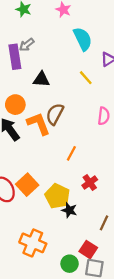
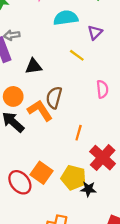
cyan semicircle: (83, 39) -> (66, 18), turned -60
gray arrow: (27, 45) -> (12, 35), turned 42
red cross: (90, 183) -> (103, 158), size x1.6

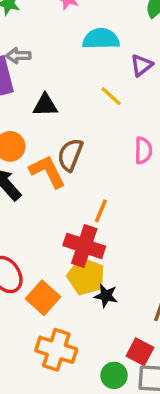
red cross: (103, 158) -> (84, 246), moved, turned -30
orange square: (41, 173) -> (43, 298), moved

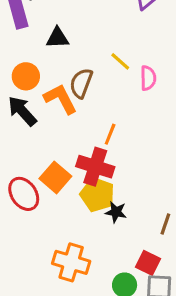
yellow line: (111, 96) -> (120, 61), moved
orange square: (43, 298) -> (55, 177), moved

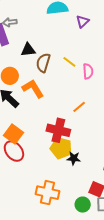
brown semicircle: (81, 83) -> (43, 63), moved
orange line: (110, 134) -> (79, 107), moved, turned 32
orange square: (55, 177) -> (13, 134), moved

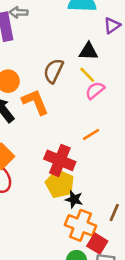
black triangle: (28, 50) -> (89, 51), moved
pink semicircle: (88, 71) -> (95, 90), moved, turned -133
orange cross: (47, 193) -> (80, 225), moved

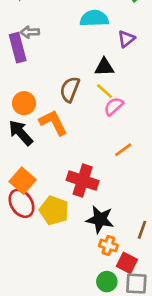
orange line: (91, 135) -> (123, 150), moved
yellow pentagon: (60, 184) -> (54, 210), moved
black star: (74, 199) -> (100, 219), size x1.5
orange cross: (80, 225) -> (108, 245), size x0.6

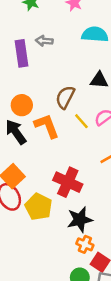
gray arrow: (30, 32) -> (44, 41), moved
yellow line: (105, 91) -> (81, 121), moved
black star: (100, 219) -> (80, 220), turned -30

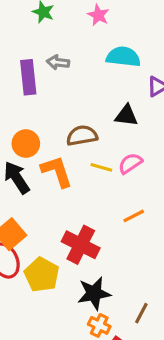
brown semicircle: (65, 97) -> (82, 136), turned 50
yellow line: (81, 121) -> (101, 167), turned -35

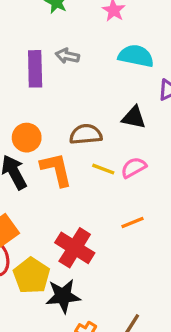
black star: (94, 293) -> (63, 296), moved

